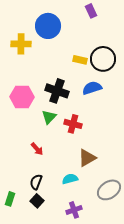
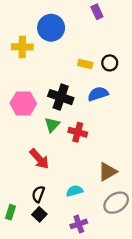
black circle: (103, 59) -> (110, 63), size x0.6
red arrow: (37, 149) -> (39, 159), size x1.5
brown triangle: (87, 158) -> (108, 172), moved

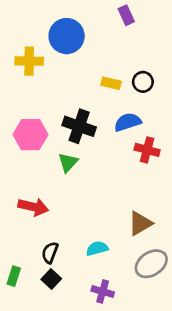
red cross: (78, 132) -> (147, 150), moved
red arrow: (39, 159) -> (33, 207), moved, turned -35
purple cross: (79, 224) -> (103, 291), turned 35

